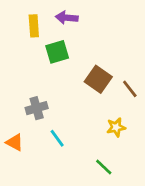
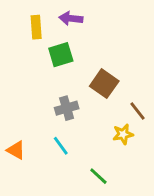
brown line: (130, 89) -> (137, 111), moved
gray cross: (37, 108) -> (67, 108), moved
green line: (104, 167) -> (98, 176), moved

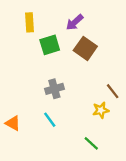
purple arrow: (71, 18) -> (75, 22), moved, turned -48
brown square: (104, 84) -> (85, 48), moved
green line: (98, 176) -> (91, 143), moved

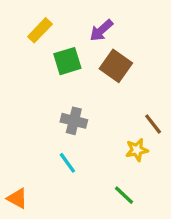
yellow rectangle: (30, 22) -> (40, 30), turned 48
gray cross: (54, 89) -> (74, 121), turned 30
orange triangle: (13, 123) -> (17, 198), moved

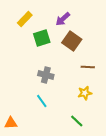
brown line: (153, 124) -> (88, 67), moved, turned -48
orange triangle: (17, 198) -> (11, 123), turned -32

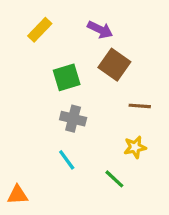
purple arrow: (63, 19) -> (100, 30), turned -112
green square: (42, 38) -> (67, 77), moved
green line: (77, 121) -> (114, 179), moved

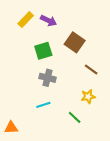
purple arrow: (100, 30) -> (49, 21), moved
brown line: (140, 106) -> (91, 69), turned 32
cyan line: (67, 160) -> (43, 105), turned -72

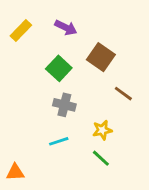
yellow rectangle: (26, 20) -> (21, 30), moved
green square: (43, 51) -> (59, 68), turned -30
yellow star: (88, 97) -> (102, 130), moved

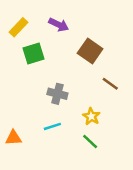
green square: (59, 68) -> (34, 54), moved, turned 30
yellow star: (102, 130) -> (91, 116), turned -30
orange triangle: (15, 172) -> (13, 138), moved

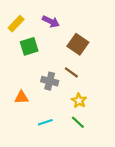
brown line: (110, 84) -> (71, 72), moved
cyan line: (52, 126) -> (45, 122), moved
orange triangle: (13, 138) -> (22, 97), moved

